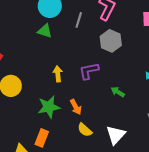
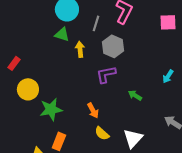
gray hexagon: (111, 41) -> (113, 46), moved
yellow arrow: (58, 74) -> (80, 49), moved
green star: (49, 107) -> (51, 109), moved

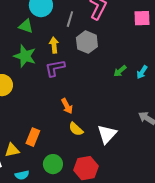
green triangle: (62, 34) -> (26, 26), moved
purple L-shape: (106, 74) -> (55, 68), moved
green arrow: (135, 95) -> (120, 71), moved, turned -72
green star: (51, 109) -> (25, 56), moved, turned 30

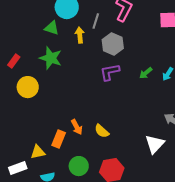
yellow arrow: (54, 45) -> (80, 35), moved
purple L-shape: (55, 68) -> (110, 72), moved
orange arrow: (67, 106) -> (77, 127), moved
white triangle: (107, 134) -> (155, 144), moved

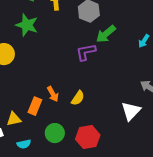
purple L-shape: (110, 72) -> (86, 52), moved
green arrow: (146, 73) -> (106, 34), moved, size x1.5
yellow semicircle: (102, 131) -> (78, 98), turned -98

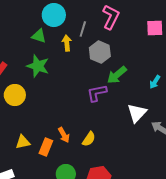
white triangle: (131, 111) -> (137, 113), moved
yellow triangle: (14, 119) -> (23, 142), moved

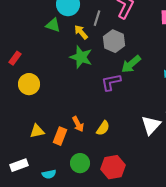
yellow arrow: (67, 43) -> (81, 32), turned -35
green star: (38, 66) -> (81, 57), moved
white triangle: (137, 113) -> (151, 125), moved

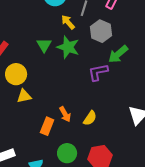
green triangle: (53, 25) -> (44, 45), moved, turned 42
yellow triangle: (37, 131) -> (24, 96), moved

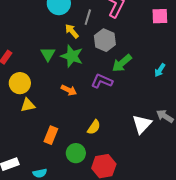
purple L-shape: (98, 72) -> (102, 81), turned 35
orange arrow: (65, 114) -> (69, 90), moved, turned -35
green circle: (67, 153) -> (76, 153), moved

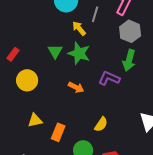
gray hexagon: (105, 40) -> (130, 31), moved
green arrow: (122, 63) -> (129, 60), turned -35
yellow triangle: (28, 105) -> (35, 120), moved

